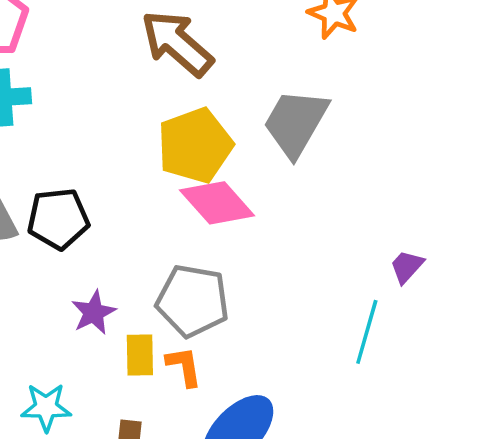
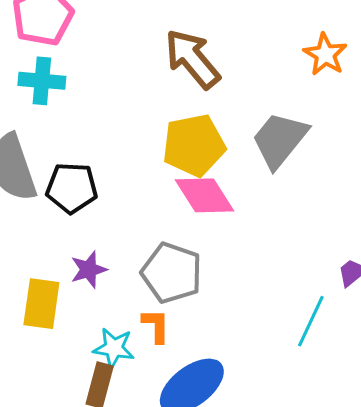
yellow rectangle: (140, 355) -> (41, 304), moved, size x1.4
cyan star: (46, 407) -> (114, 348), moved

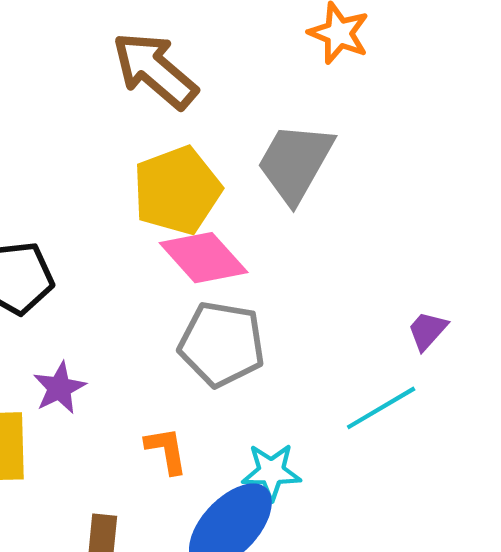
gray pentagon: (172, 273) -> (222, 344), moved
cyan line: (311, 321) -> (381, 408), turned 44
cyan star: (114, 348) -> (271, 472), moved

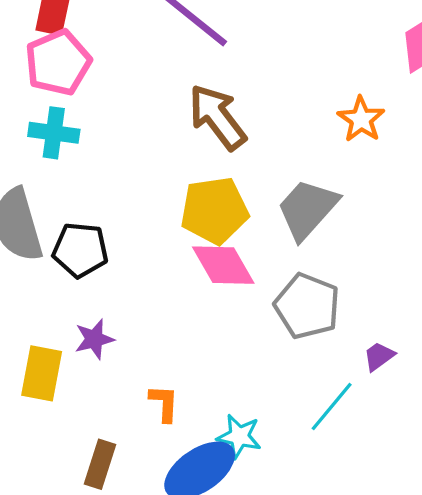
gray pentagon: (222, 344) -> (307, 306), moved
cyan line: (381, 408) -> (332, 407), turned -32

